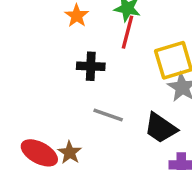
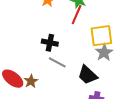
black cross: (91, 66) -> (50, 43), moved

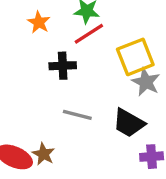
red line: (77, 15) -> (89, 34), turned 48
black cross: (50, 43) -> (63, 66), moved

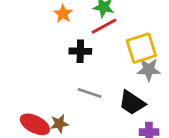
gray star: (146, 82) -> (149, 70), turned -30
brown star: (44, 154) -> (59, 124), turned 30

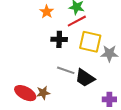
yellow square: (141, 48) -> (90, 42), moved, turned 30
black trapezoid: (132, 103) -> (85, 78), moved

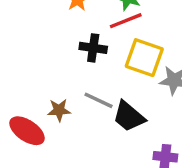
brown star: (43, 93) -> (59, 110), moved

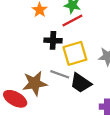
yellow square: (144, 58) -> (75, 53), moved, turned -30
brown star: (59, 110) -> (35, 83), size x1.6

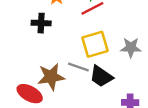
black cross: (53, 40) -> (41, 23), moved

